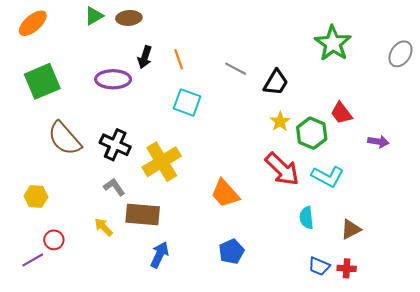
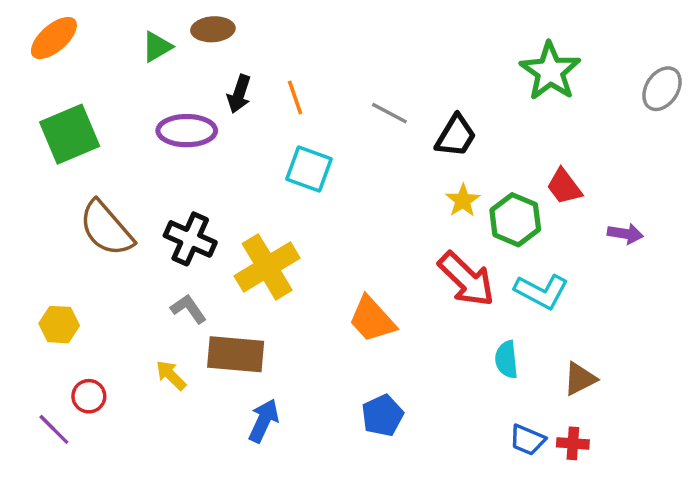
green triangle: (94, 16) -> (157, 47), moved
purple line: (33, 260) -> (54, 429), turned 75

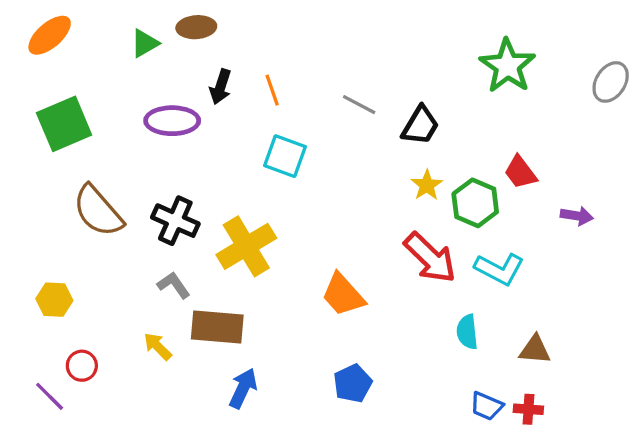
brown triangle: (580, 379) -> (535, 350), turned 32

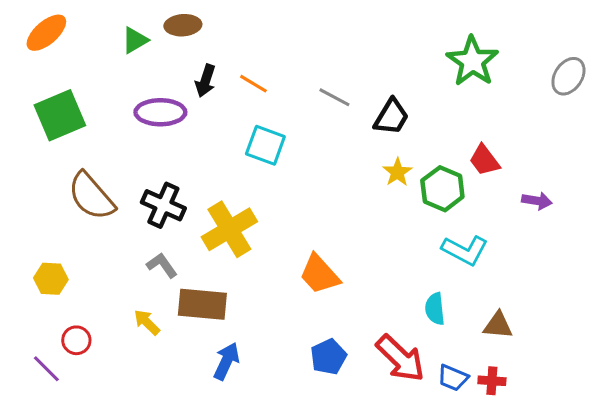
orange line: (272, 90) -> (253, 84), turned -40
red arrow: (430, 258) -> (400, 358), moved

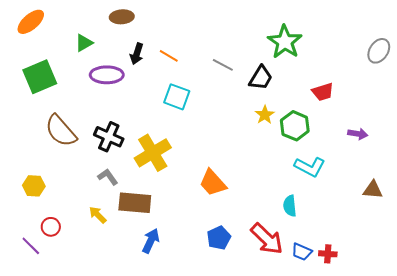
green triangle: (135, 40) -> (84, 43), moved
green star: (472, 61) -> (285, 42), moved
red trapezoid: (484, 160) -> (323, 92), moved, turned -70
brown triangle: (498, 325) -> (373, 190), moved

